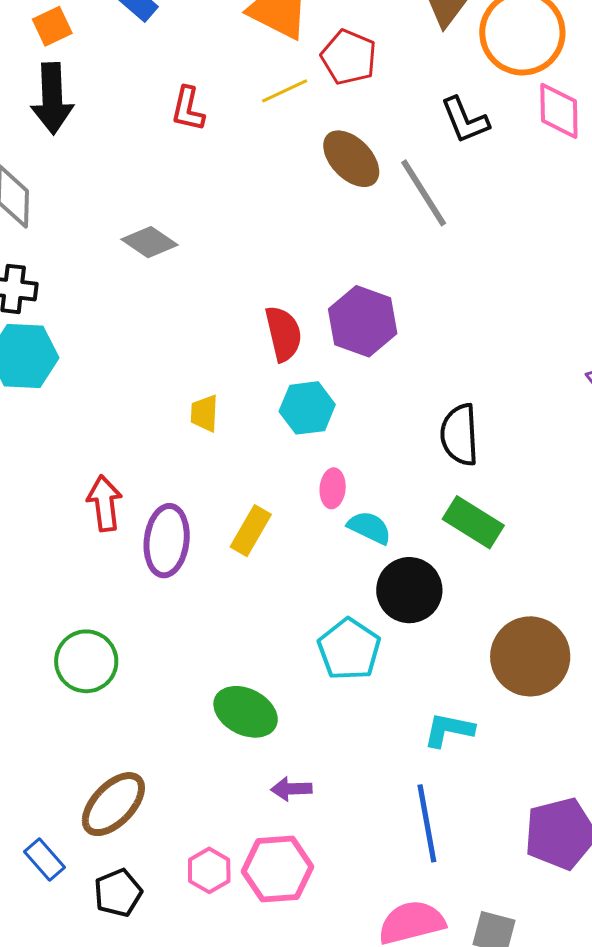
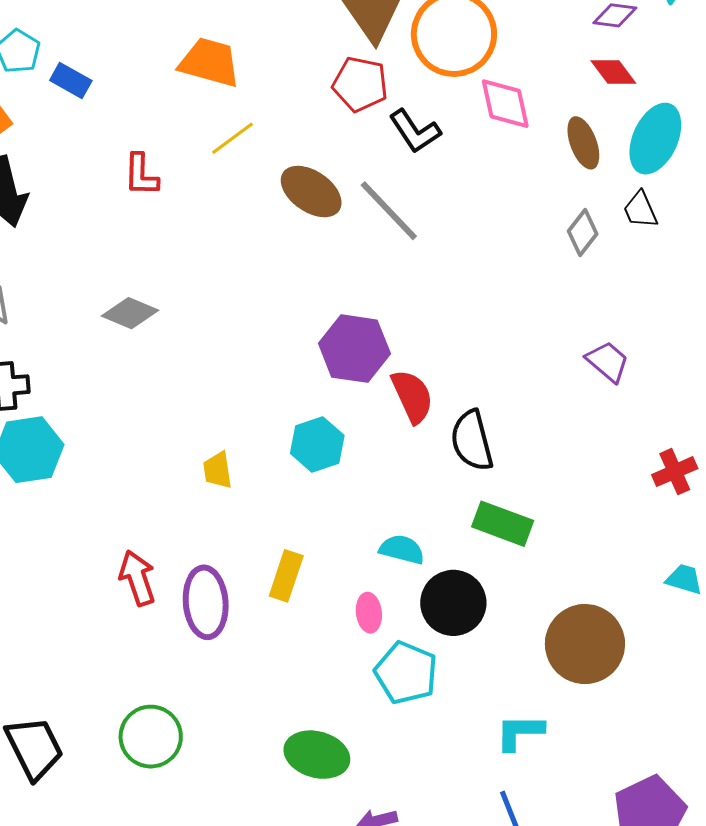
red pentagon: (349, 57) -> (360, 84), moved
red semicircle: (283, 334) -> (412, 396), moved
pink ellipse: (333, 488) -> (369, 613), moved

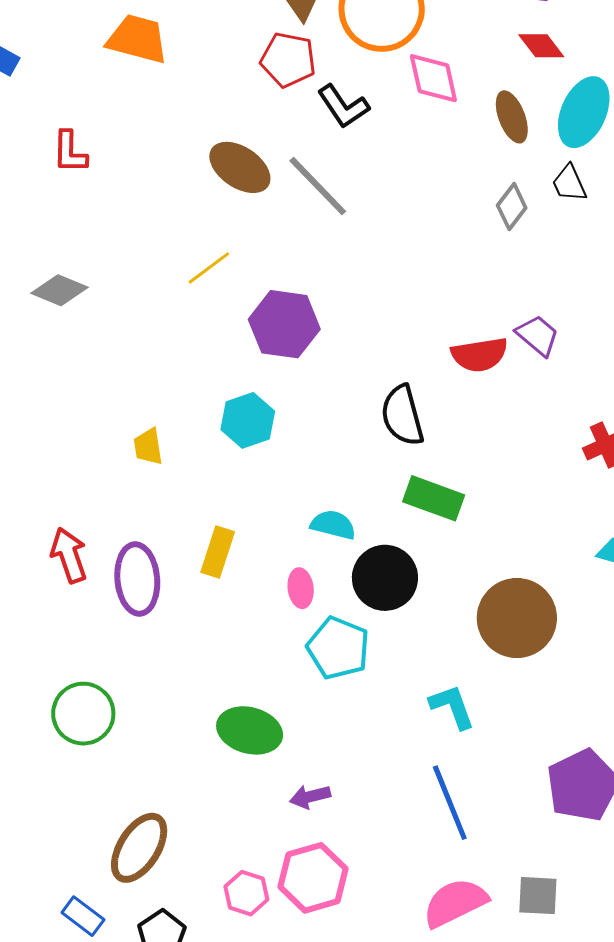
yellow line: (232, 138) -> (209, 268), moved
red semicircle: (412, 396) -> (479, 355), moved, turned 106
cyan L-shape: (520, 732) -> (452, 707), turned 70

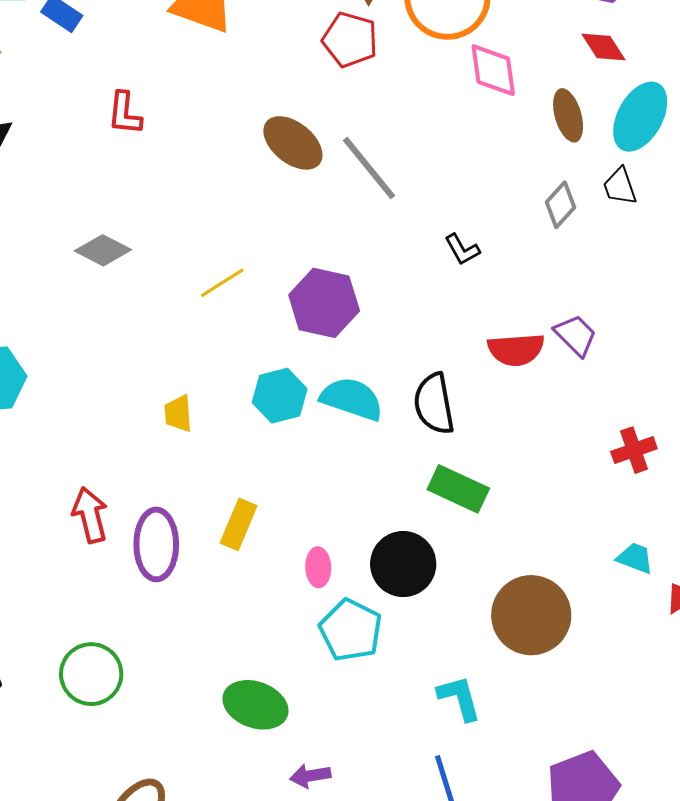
black L-shape: (343, 106) -> (462, 250), moved, size x0.7
yellow line: (209, 268) -> (222, 283), moved
cyan semicircle: (333, 525) -> (352, 399), moved, size x1.4

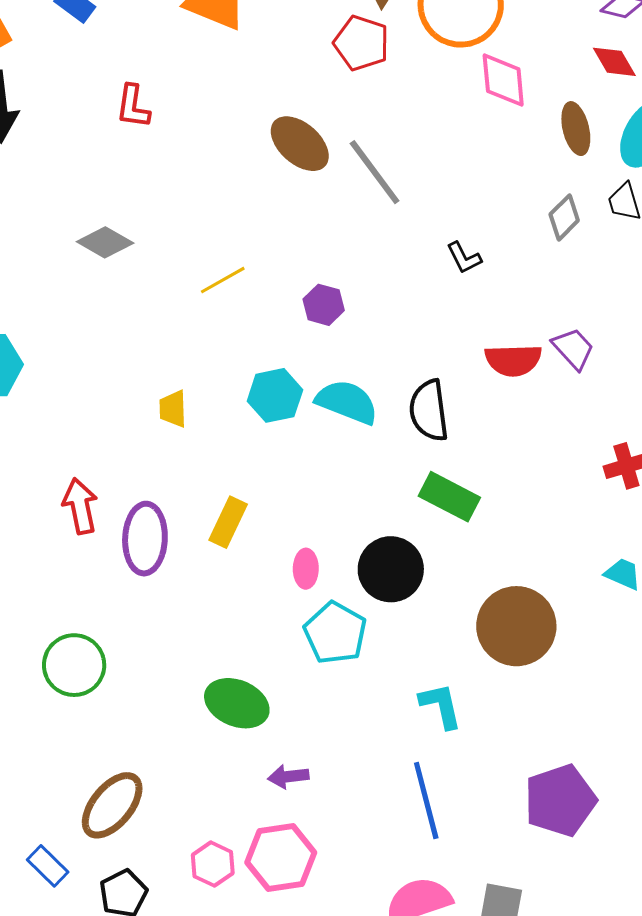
purple hexagon: (324, 303) -> (324, 305), size x0.6

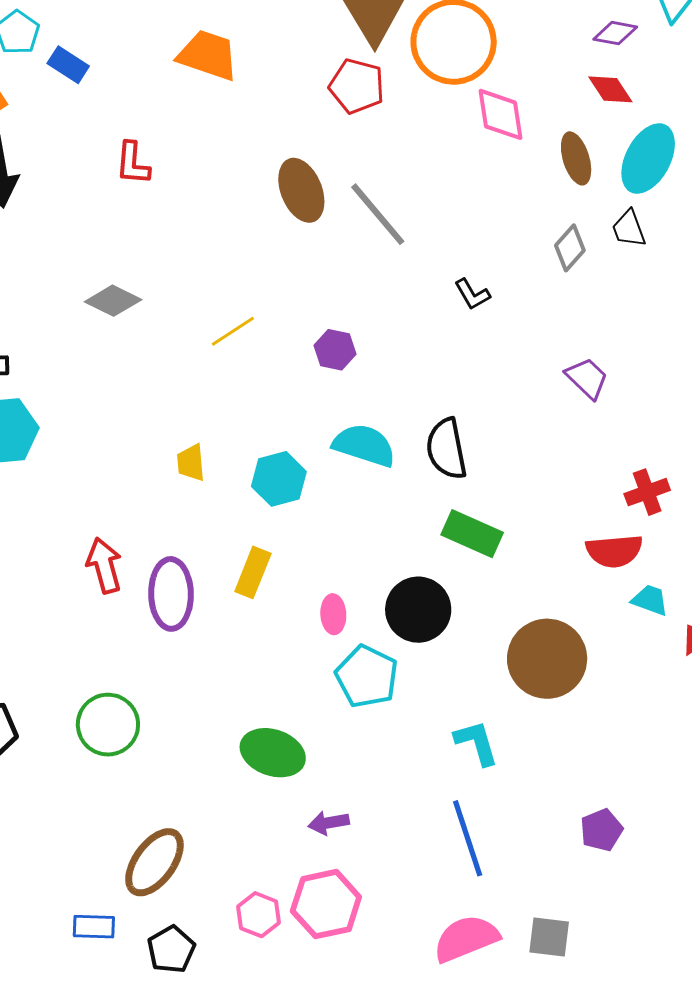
brown ellipse: (300, 144) -> (301, 190), turned 30
red semicircle: (513, 360) -> (614, 551), moved
cyan hexagon: (275, 395) -> (279, 479), moved
purple pentagon: (560, 800) -> (601, 830), size x0.6
blue rectangle: (48, 866) -> (94, 927), turned -39

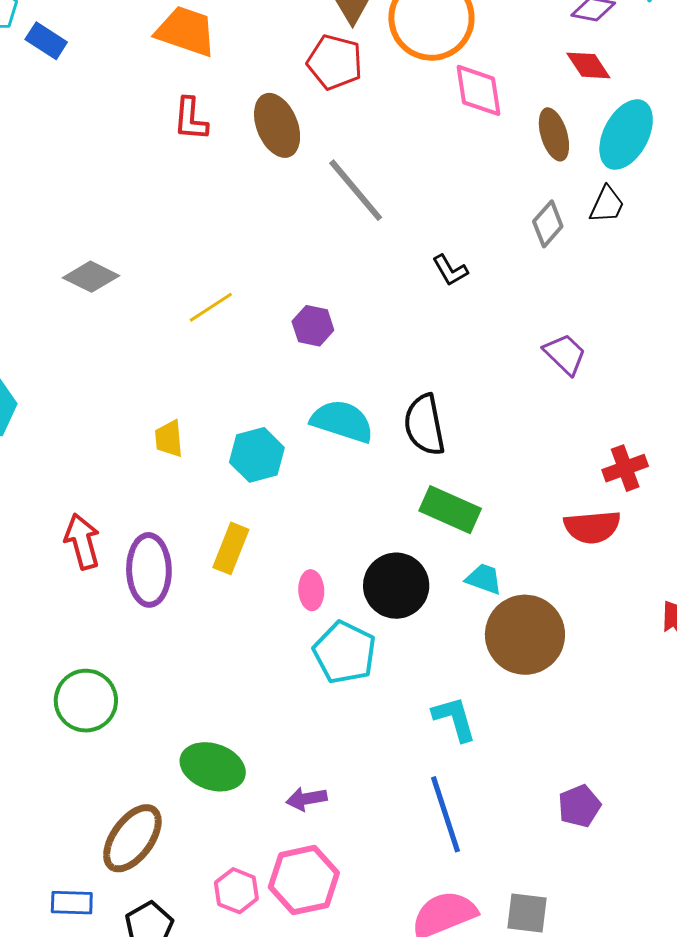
red L-shape: (133, 163) -> (191, 119), moved
brown ellipse: (301, 190) -> (277, 125), moved
black trapezoid: (629, 229) -> (607, 205), turned -135
cyan trapezoid: (650, 600) -> (484, 579), moved
green ellipse: (273, 753) -> (213, 767), moved

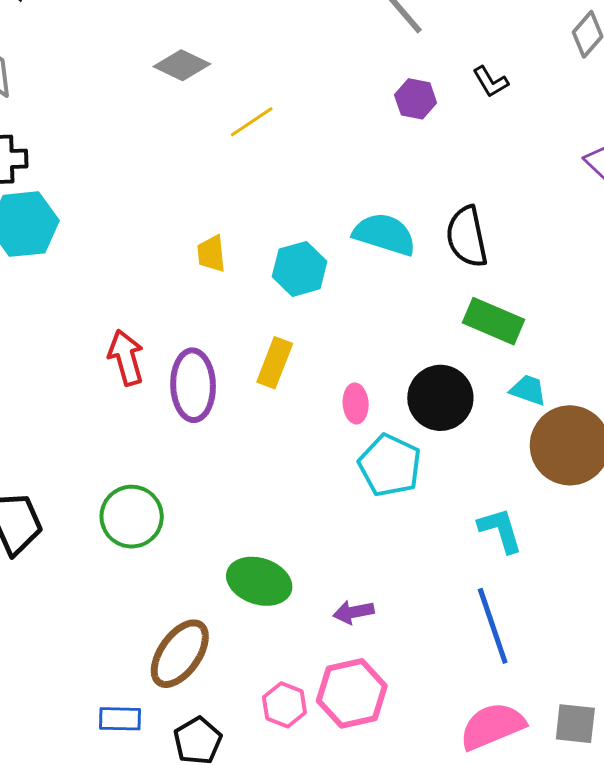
gray diamond: (91, 277) -> (182, 65), moved
purple hexagon: (313, 326) -> (416, 99), moved

